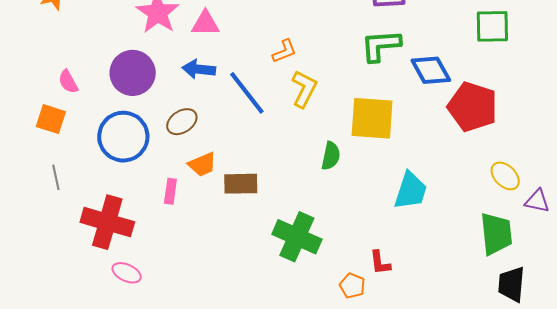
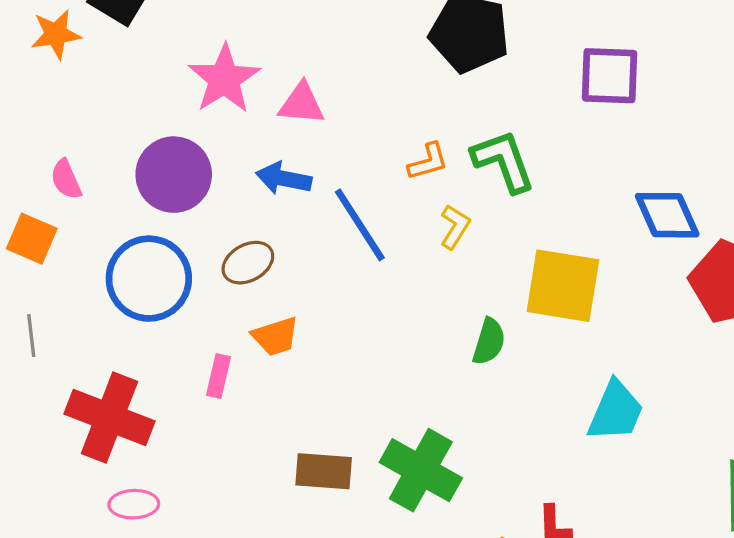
green L-shape: (381, 46) -> (503, 161), moved, turned 69
yellow L-shape: (304, 89) -> (455, 227), size x0.7
brown rectangle: (241, 184) -> (324, 471), moved
pink ellipse: (127, 273) -> (134, 504), turned -32

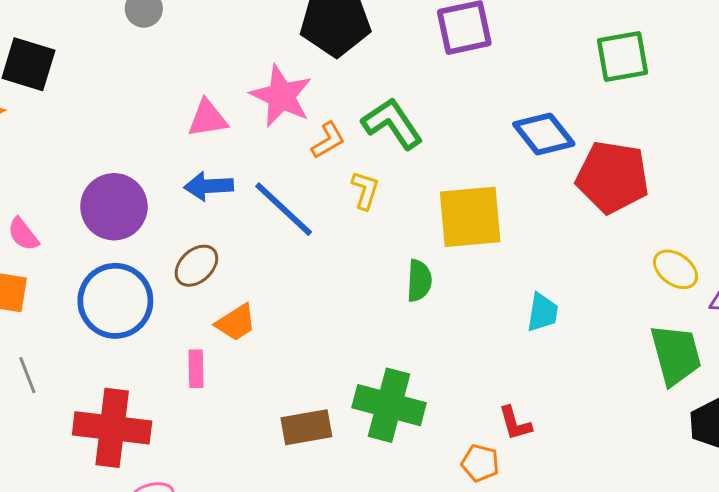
pink star: (224, 79) -> (281, 96), moved
cyan trapezoid: (616, 411) -> (542, 312), size x0.7

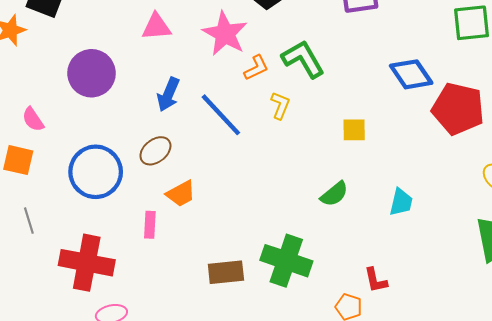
pink triangle: (208, 118) -> (156, 27), moved
blue arrow: (209, 186) -> (168, 94), turned -68
purple circle: (114, 207) -> (92, 73), moved
yellow square: (470, 217) -> (354, 130), size x0.5
green semicircle: (419, 281) -> (334, 194), moved, turned 44

